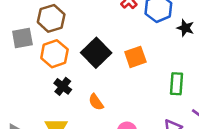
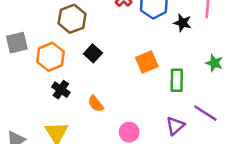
brown hexagon: (51, 18) -> (72, 19), moved
black square: (96, 53) -> (93, 53), size x0.6
orange square: (135, 57) -> (147, 62), moved

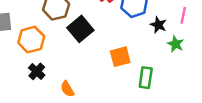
black square: (93, 53) -> (80, 29), moved, size x1.5
green star: (214, 63) -> (176, 44), moved

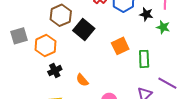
black cross: (37, 71) -> (55, 71), turned 32

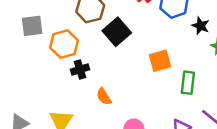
black cross: (55, 71) -> (80, 69), moved

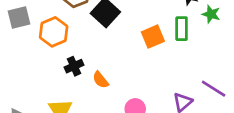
black cross: (80, 69) -> (74, 66), moved
green rectangle: (188, 83) -> (182, 29), moved

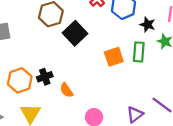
orange hexagon: (54, 32) -> (20, 80), moved

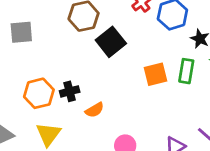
orange semicircle: (66, 90) -> (95, 110), turned -91

